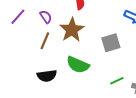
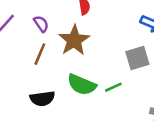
gray square: (111, 43) -> (137, 58), moved
green line: (117, 81) -> (113, 87), moved

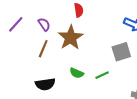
green semicircle: (82, 85) -> (77, 73), size x0.6

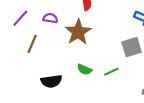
purple semicircle: (44, 24) -> (50, 18), turned -48
brown line: (43, 49) -> (32, 44), moved

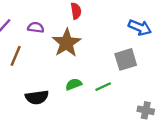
green semicircle: (85, 70) -> (74, 84), turned 136

